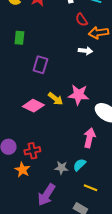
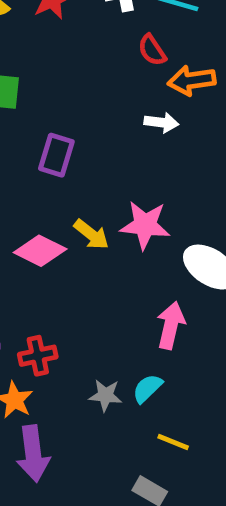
purple arrow: (46, 195) -> (33, 454), moved, turned -40

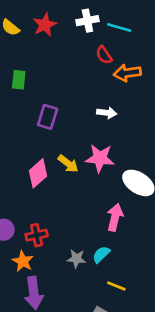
white arrow: (161, 122) -> (107, 113), moved
pink diamond: (40, 251) -> (38, 173), turned -68

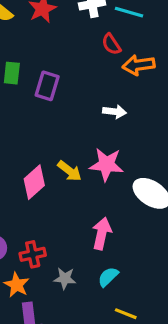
purple rectangle: (48, 117) -> (47, 86), moved
pink arrow: (115, 217) -> (102, 233), moved
gray star: (76, 259) -> (65, 278), moved

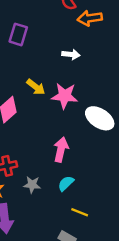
yellow arrow: (70, 171) -> (36, 87), moved

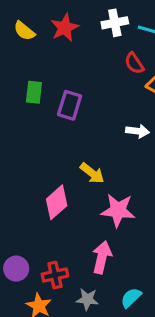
pink star: (65, 96) -> (118, 210), moved
pink arrow: (61, 150) -> (102, 257), moved

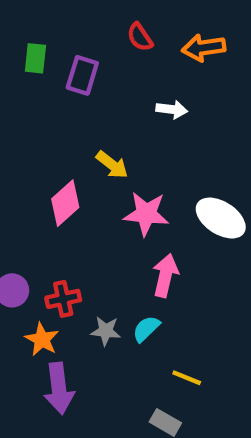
red semicircle: (134, 63) -> (140, 37), moved
pink arrow: (102, 257) -> (165, 276), moved
cyan semicircle: (131, 298) -> (146, 329), moved

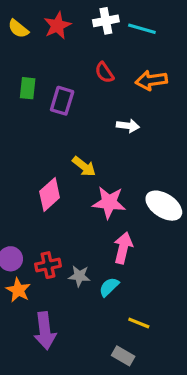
gray star: (106, 331) -> (79, 276), moved
orange star: (42, 339) -> (18, 290), moved

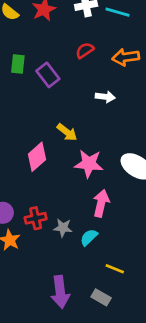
red semicircle: (104, 73) -> (85, 50), turned 90
purple rectangle: (62, 101) -> (48, 75), turned -55
purple arrow: (45, 331) -> (60, 292), moved

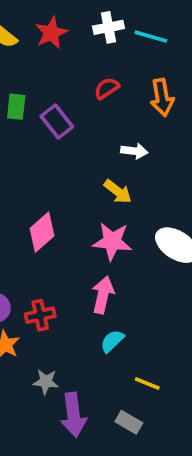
orange arrow: (126, 57) -> (162, 97), turned -92
yellow arrow: (67, 132) -> (118, 192), moved
pink arrow: (101, 203) -> (103, 295), moved
gray star: (63, 228) -> (46, 382), moved

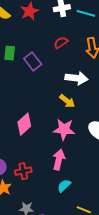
white arrow: (134, 151) -> (77, 78), size x1.5

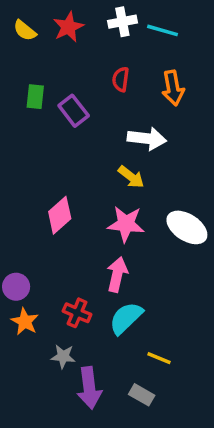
red semicircle: (61, 43) -> (121, 79), turned -48
red cross: (23, 171) -> (77, 313), moved, turned 35
cyan semicircle: (64, 186) -> (126, 318), size x1.5

